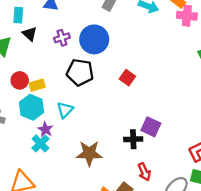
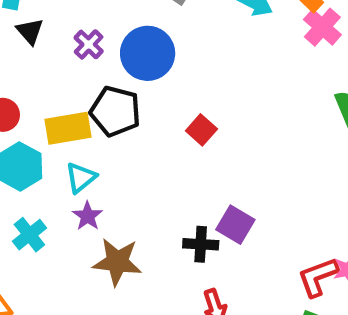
pink cross: (187, 16) -> (322, 27), turned 30
purple cross: (62, 38) -> (89, 44), turned -35
yellow rectangle: (37, 85) -> (68, 128), moved, size x1.5
purple star: (45, 129) -> (87, 216), moved

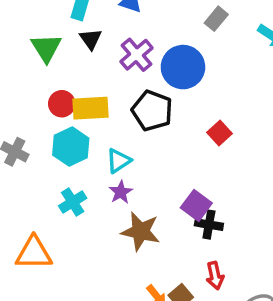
purple cross: (89, 44) -> (137, 55), size x1.4
yellow rectangle: (68, 128) -> (90, 108), moved
purple square: (235, 225) -> (196, 205), moved

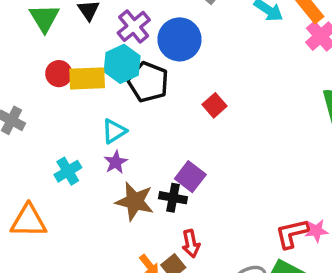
cyan hexagon: (71, 147) -> (122, 64), moved
black cross: (209, 225) -> (173, 198), moved
red arrow: (215, 276) -> (191, 244), moved

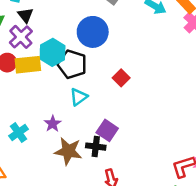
purple cross: (134, 26) -> (21, 37), moved
cyan triangle: (114, 131) -> (79, 97), moved

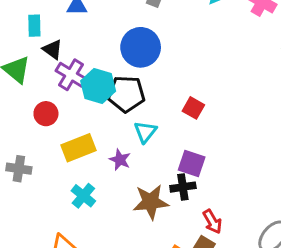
purple cross: (21, 37) -> (71, 75), moved
yellow rectangle: (28, 65) -> (78, 148), moved
red square: (121, 78) -> (193, 108), moved
purple star: (53, 124) -> (120, 160), moved

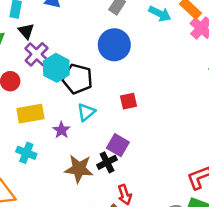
blue circle: (141, 47) -> (114, 45), moved
red square: (193, 108) -> (128, 101), turned 36
black cross: (183, 187) -> (107, 162), turned -30
cyan cross: (83, 196) -> (26, 153), turned -30

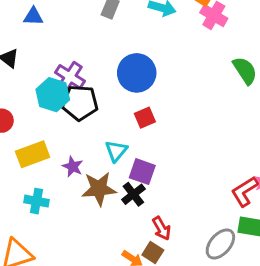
blue circle: (114, 45) -> (137, 73), moved
purple cross: (37, 54) -> (70, 77), moved
cyan triangle: (86, 112) -> (116, 151), moved
brown star: (79, 169) -> (99, 189), moved

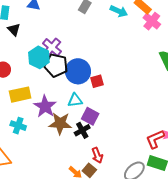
blue circle: (137, 73) -> (78, 71), moved
cyan triangle: (116, 151) -> (75, 100), turned 35
purple star: (73, 167) -> (45, 106), size x1.6

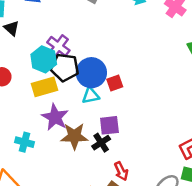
yellow rectangle: (20, 95) -> (44, 87), moved
cyan triangle: (75, 100) -> (91, 96), moved
purple square: (90, 116) -> (109, 125), turned -30

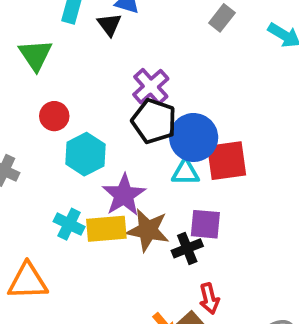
black triangle: (12, 28) -> (109, 25), moved
cyan hexagon: (44, 59) -> (85, 154), moved
red square: (115, 83) -> (227, 161), size x1.6
yellow rectangle: (44, 87) -> (106, 229), moved

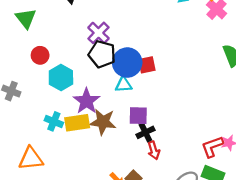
red square: (227, 161) -> (147, 65), moved, size x0.7
black cross: (187, 248) -> (145, 132), moved
red arrow: (209, 299) -> (154, 150), moved

